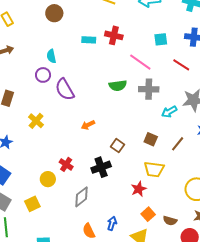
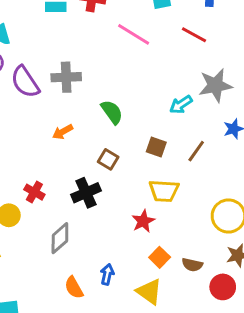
green semicircle: (118, 86) -> (112, 112), moved, turned -114
gray cross: (149, 89) -> (66, 77), moved

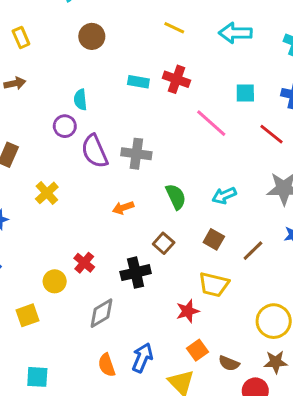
cyan arrow: (181, 105) -> (224, 196), moved
blue arrow: (107, 274) -> (142, 358), size x1.4

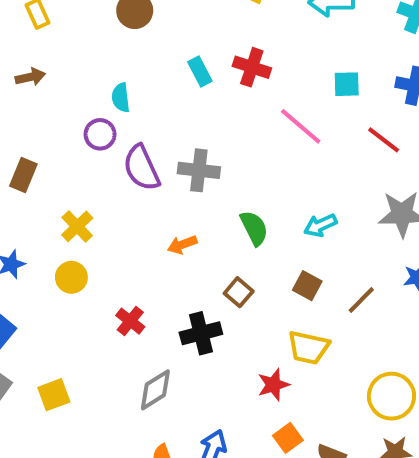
cyan rectangle: (138, 82) -> (200, 72), turned 54
yellow circle: (55, 281) -> (71, 277), moved

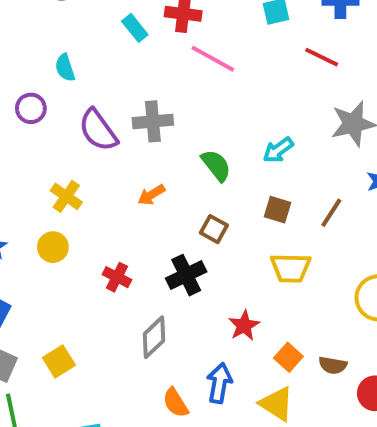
pink line: (301, 126) -> (213, 59), moved
purple circle: (100, 134) -> (31, 108), moved
yellow cross: (77, 226) -> (66, 196), moved
red star: (273, 385) -> (244, 325), moved

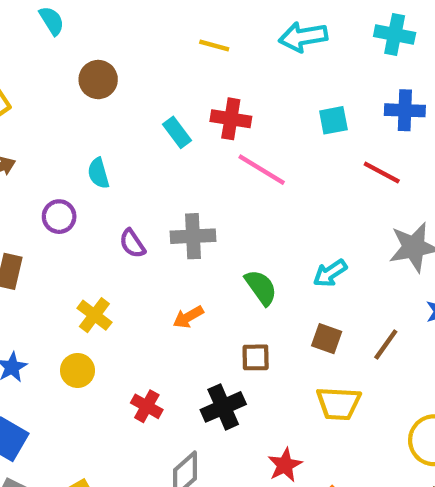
purple semicircle: (98, 130) -> (132, 244), size x0.6
brown square: (214, 229) -> (256, 357), turned -32

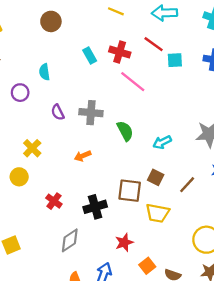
red line: (382, 172) -> (154, 44), moved
green semicircle: (261, 287) -> (125, 131), moved
brown square: (256, 357) -> (130, 191), moved, size x1.5

